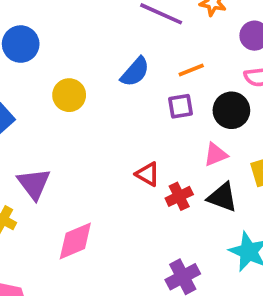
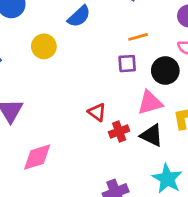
blue semicircle: (135, 72) -> (79, 16), moved
pink triangle: (216, 154) -> (150, 103), size x1.4

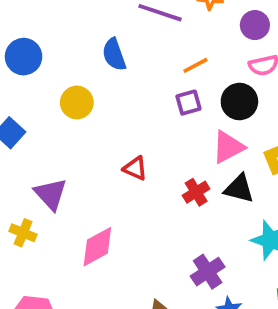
blue semicircle: (79, 16) -> (114, 55), turned 125
red triangle: (97, 112) -> (135, 168), moved

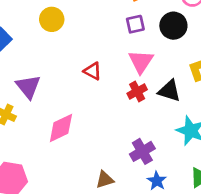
pink triangle: (228, 147) -> (141, 62), moved, turned -32

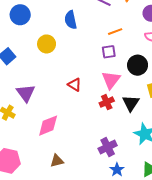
black circle: (173, 26) -> (138, 65), moved
black triangle: (169, 91) -> (131, 103), turned 42
brown triangle: (105, 180) -> (57, 161), moved

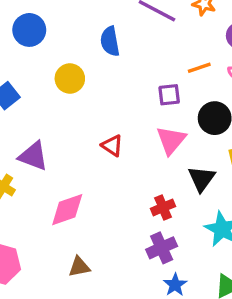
orange line: (115, 32) -> (199, 68), moved
purple triangle: (26, 93) -> (33, 156), turned -36
red cross: (107, 102) -> (163, 207), moved

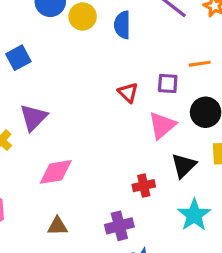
yellow circle: (70, 79) -> (83, 16), moved
red triangle: (112, 146) -> (128, 93), moved
purple triangle: (33, 156) -> (33, 117), turned 44
purple cross: (162, 248) -> (119, 226), moved

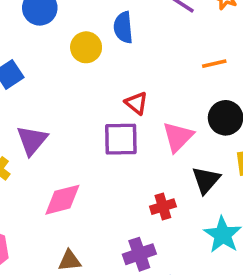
yellow circle: (83, 16) -> (86, 47), moved
purple square: (168, 84) -> (121, 139), moved, size x1.5

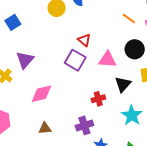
orange line: (214, 64) -> (129, 19), turned 48
pink triangle: (178, 137) -> (107, 60), turned 48
purple square: (121, 139) -> (75, 60), turned 30

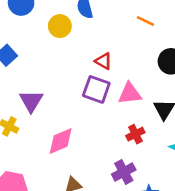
orange line: (129, 19) -> (145, 21), moved
pink triangle: (107, 60) -> (130, 94), moved

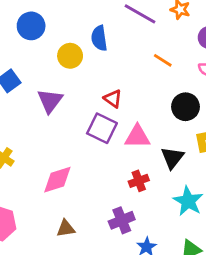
purple triangle: (31, 101) -> (50, 101), moved

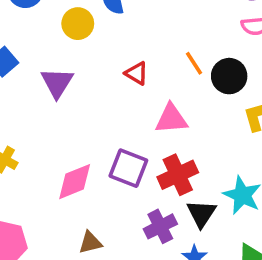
orange line: (163, 60) -> (194, 63), moved, turned 30
purple square: (102, 128) -> (128, 168), moved
black triangle: (172, 158) -> (201, 213), moved
red cross: (139, 181) -> (178, 175), size x1.5

